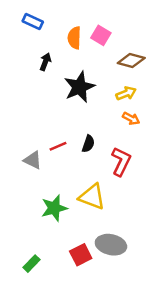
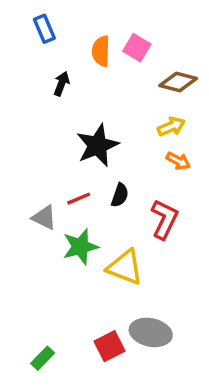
blue rectangle: (33, 21) -> (44, 29), turned 42
black star: (79, 87) -> (98, 145), moved
green star: (54, 208) -> (80, 247), moved

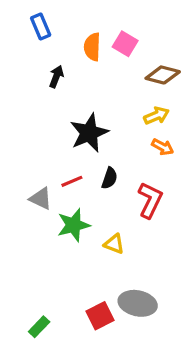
yellow triangle: (125, 267) -> (114, 244), size x0.6

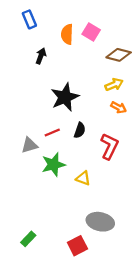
gray triangle: (41, 199) -> (29, 145), turned -42
red square: (100, 316) -> (77, 246), moved

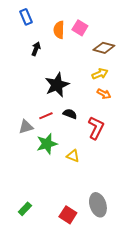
black semicircle: (80, 130) -> (70, 114), turned -88
gray ellipse: (100, 222) -> (98, 205), moved, turned 60
red square: (77, 246) -> (68, 215), turned -30

